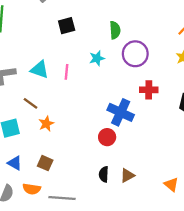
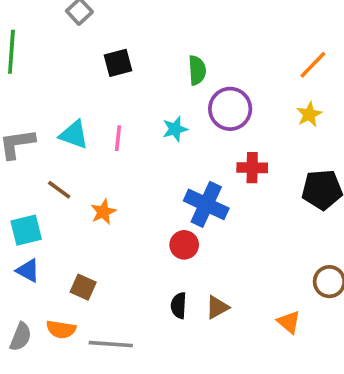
cyan star: (97, 58) -> (175, 129), moved
orange star: (46, 124) -> (103, 212), moved
blue triangle: (15, 163) -> (28, 271), moved

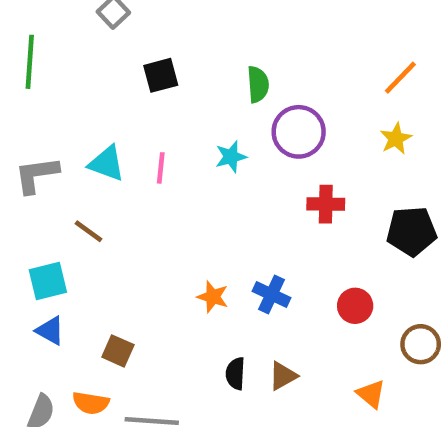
blue cross: (206, 204) -> (272, 294), moved, size x0.7
orange star: (103, 212) -> (213, 297), moved, turned -30
red circle: (184, 245) -> (355, 306), moved

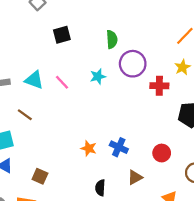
pink line: (161, 168) -> (62, 82), turned -49
red cross: (326, 204) -> (159, 86), moved
brown triangle: (283, 376) -> (135, 177), moved

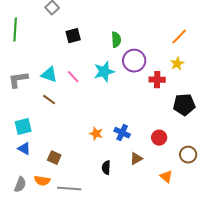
cyan star: (98, 76) -> (104, 72), size x1.5
brown line: (25, 115) -> (49, 100), moved

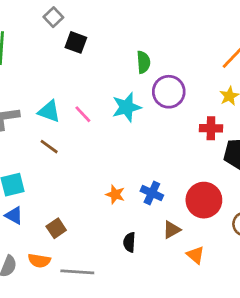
black square: (73, 36) -> (76, 42), moved, turned 35
red cross: (157, 80) -> (211, 128), moved
red circle: (159, 138) -> (204, 200), size x1.6
brown square: (54, 158) -> (56, 228), turned 32
orange triangle: (166, 177) -> (195, 255), moved

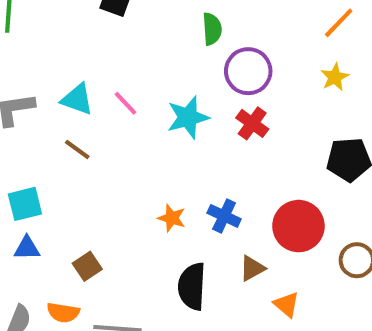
cyan star: (127, 107) -> (188, 117), moved
red cross: (211, 128) -> (252, 123), moved, turned 35
blue triangle: (14, 216) -> (27, 248), turned -30
black semicircle: (129, 242) -> (192, 286), size x1.6

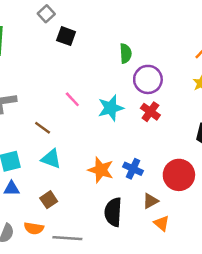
cyan triangle: (77, 99) -> (51, 159), moved
orange star: (172, 218) -> (101, 170), size x1.5
orange triangle: (286, 304) -> (162, 223), moved

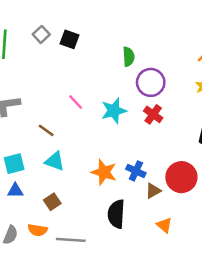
gray square: (46, 14) -> (41, 34), moved
brown triangle: (150, 201) -> (153, 191), moved

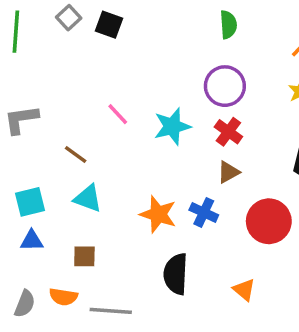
green semicircle: (129, 57) -> (228, 25), moved
brown triangle: (153, 191) -> (228, 172), moved
brown square: (52, 202) -> (84, 256), turned 35

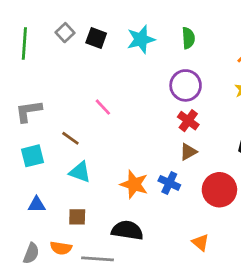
cyan star: (172, 126) -> (141, 39), moved
cyan square: (30, 202) -> (33, 156), moved
black semicircle: (176, 274) -> (127, 230), moved, turned 96

